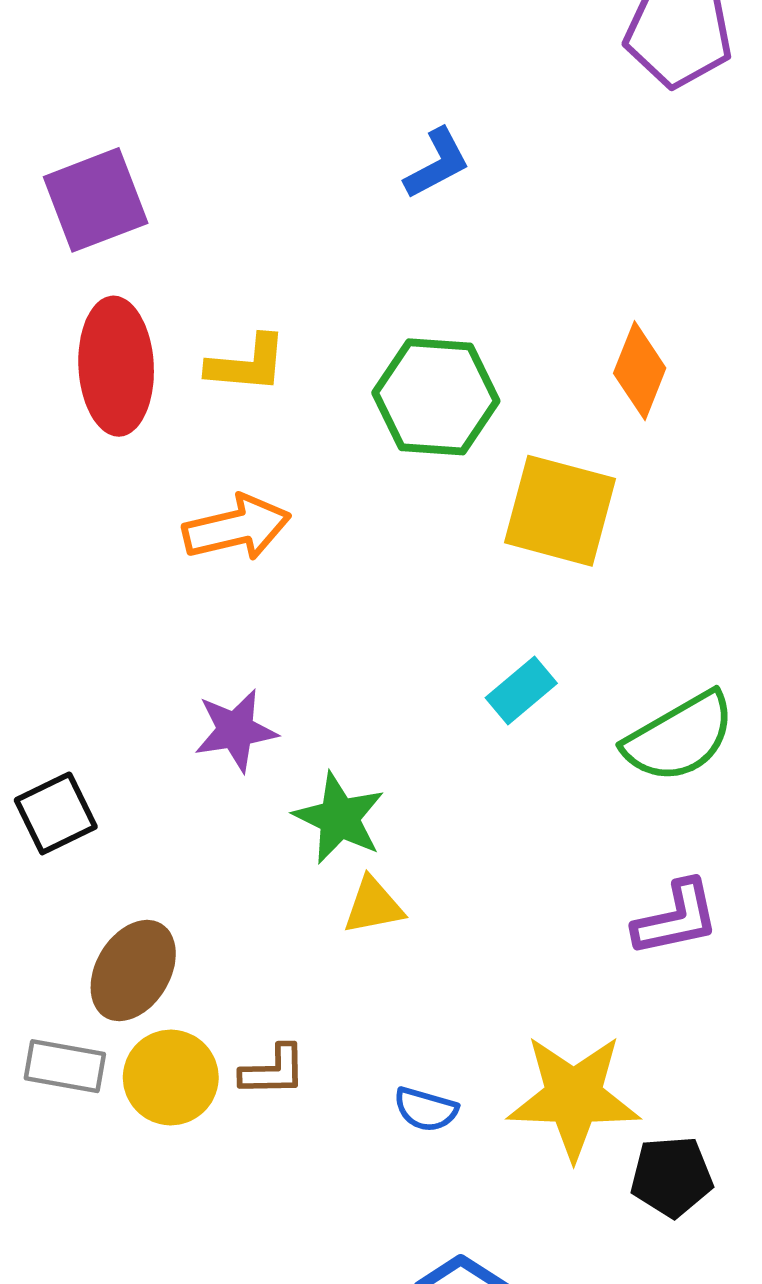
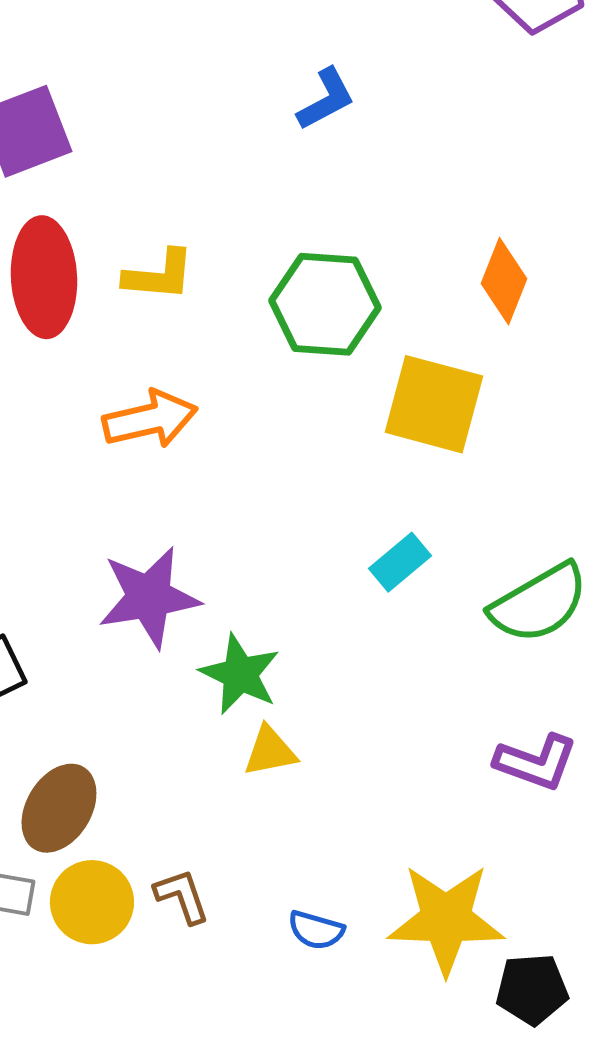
purple star: (236, 730) -> (149, 597), size x1.4
purple L-shape: (676, 918) -> (536, 762), turned 32
brown L-shape: (273, 1071) -> (182, 896), turned -108

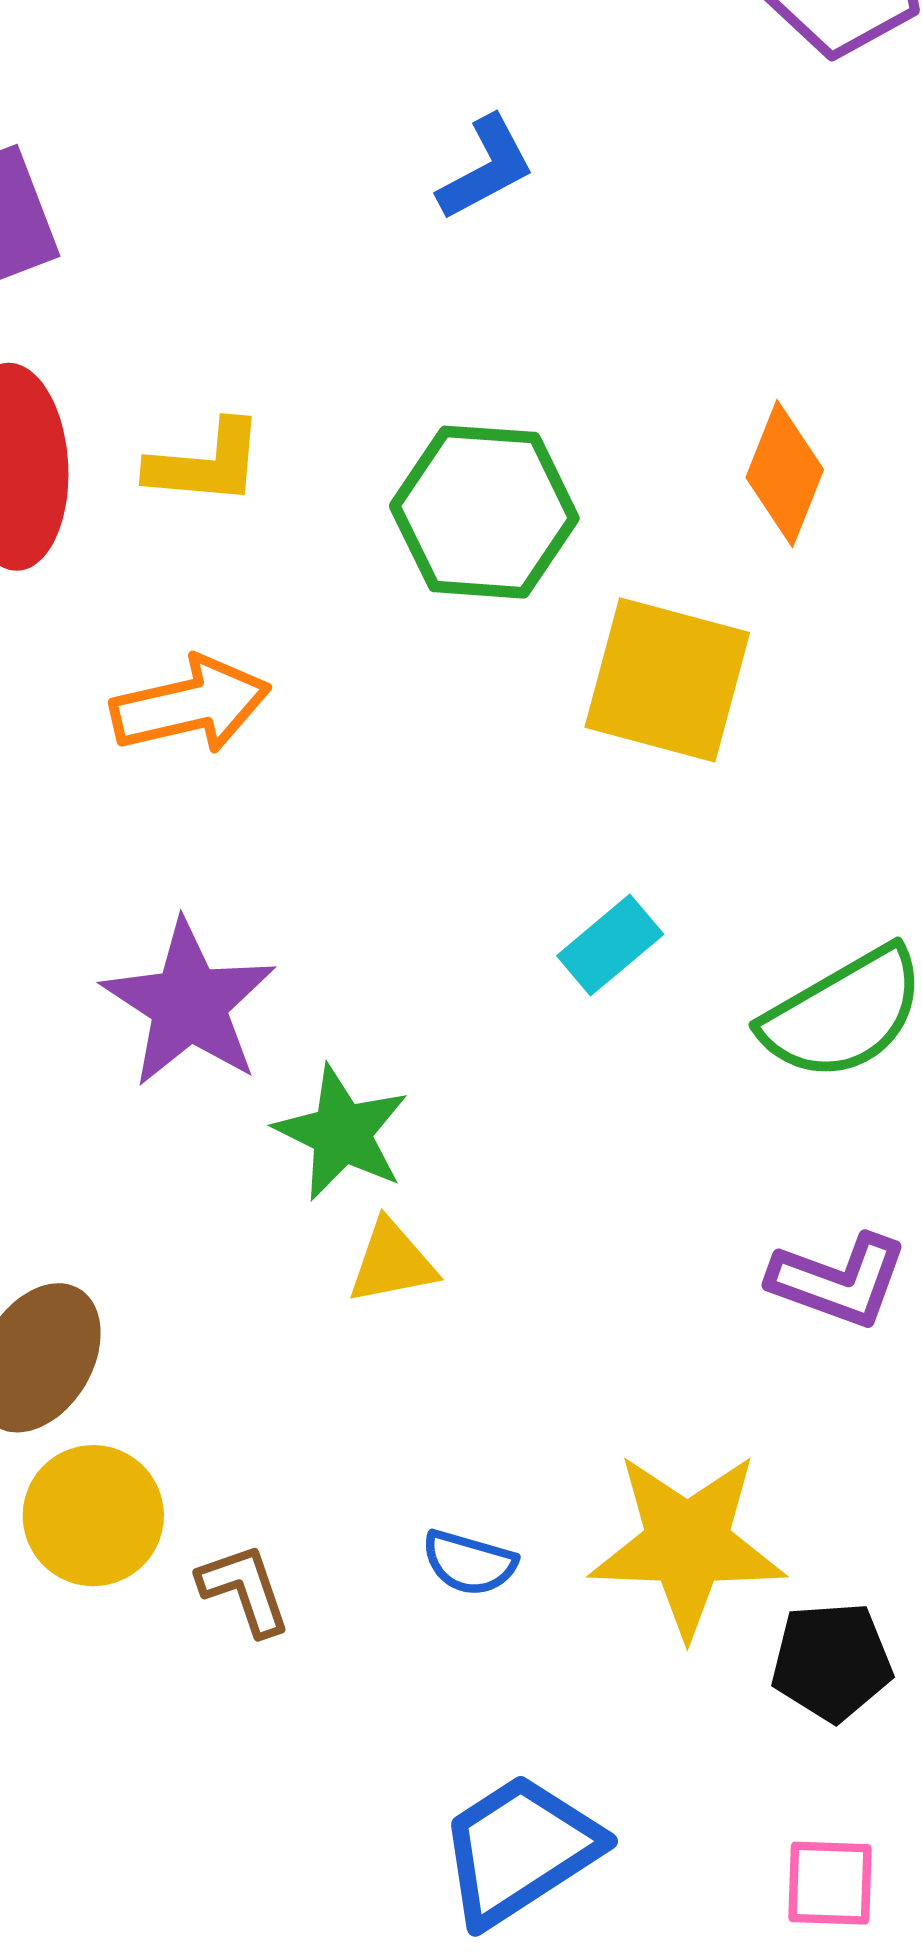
purple star: (149, 597) -> (189, 1004), turned -30
brown L-shape: (182, 896) -> (244, 1589), moved

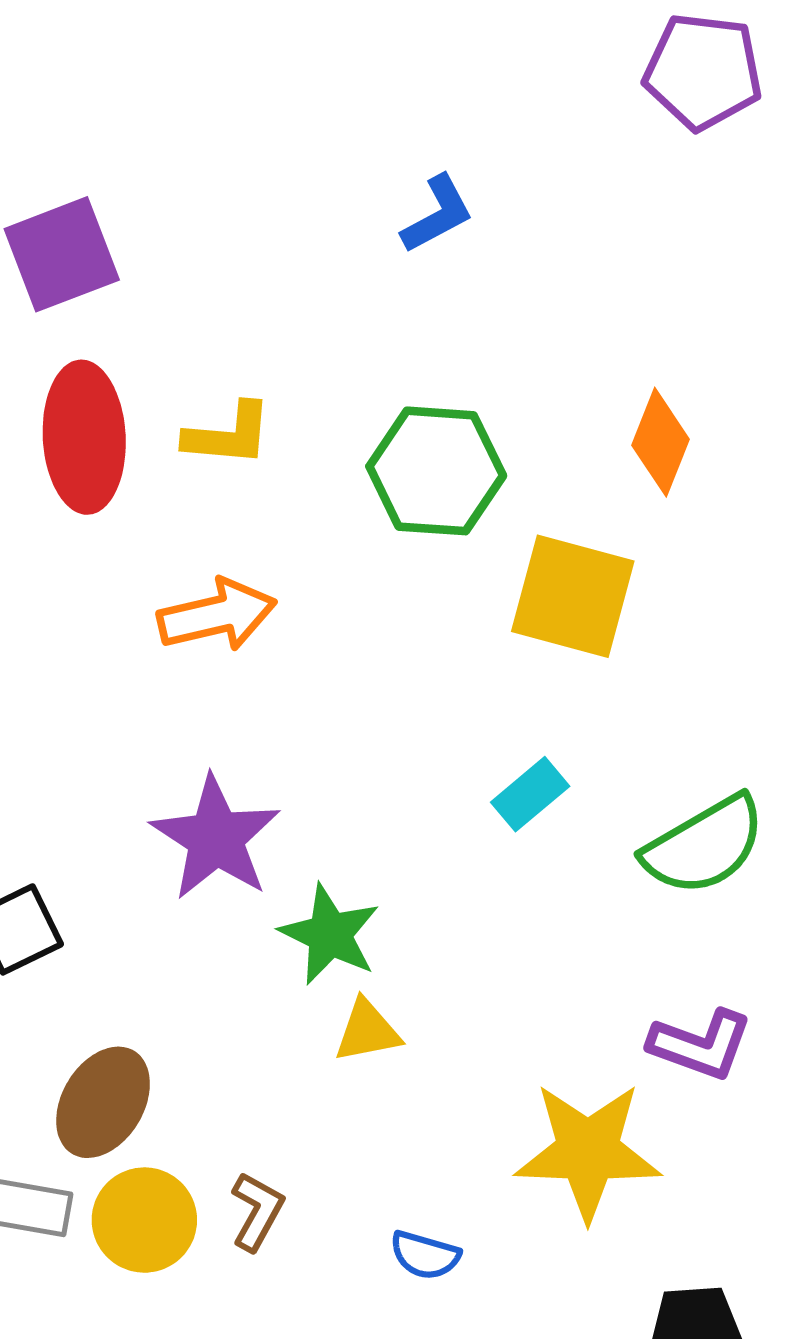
yellow star: (687, 1544) -> (588, 1151), moved
brown L-shape: (244, 1589) -> (257, 1211), moved, turned 48

